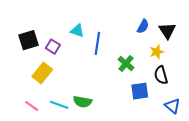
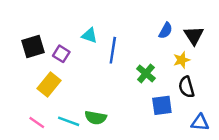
blue triangle: (173, 106) -> (200, 123), turned -35

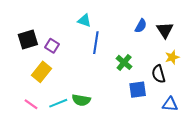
cyan triangle: (90, 35) -> (84, 21), moved
yellow star: (182, 60) -> (172, 57), moved
cyan line: (69, 121) -> (58, 103), turned -42

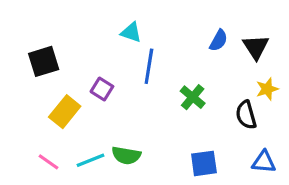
purple square: (52, 46) -> (102, 89), moved
blue square: (138, 90) -> (204, 163), moved

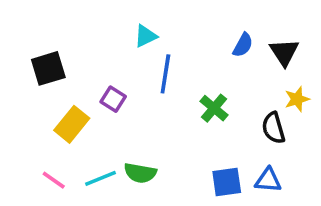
cyan triangle: (131, 32) -> (146, 36), turned -45
blue triangle: (264, 162) -> (268, 180), moved

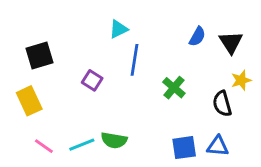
yellow rectangle: (72, 124) -> (29, 101), moved, turned -64

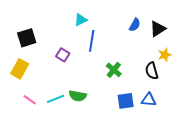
black triangle: (231, 42) -> (158, 29), turned 30
green cross: (174, 88) -> (114, 70), moved
yellow rectangle: (29, 101) -> (20, 69), turned 54

